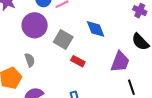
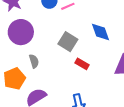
purple circle: (35, 25) -> (21, 32), moved

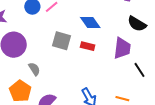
red rectangle: (82, 64) -> (88, 46), moved

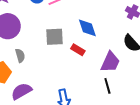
gray square: (62, 41) -> (55, 37), turned -36
black line: (140, 70) -> (107, 86), moved

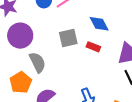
gray semicircle: (20, 56) -> (37, 62), size x1.5

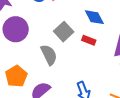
gray square: (68, 38) -> (64, 32), turned -30
gray semicircle: (37, 62) -> (49, 55), moved

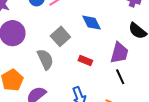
red rectangle: (89, 40) -> (85, 61), moved

